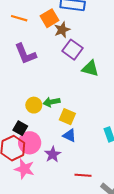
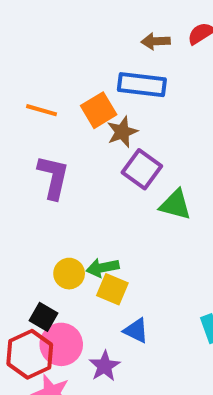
purple L-shape: (25, 54) -> (53, 177), turned -145
yellow square: (67, 117) -> (112, 289), moved

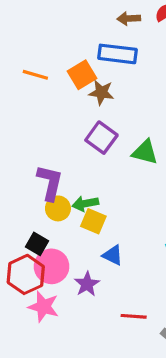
brown star: (122, 132) -> (101, 93), turned 30
purple square: (142, 169) -> (101, 138), moved
purple L-shape: (53, 177) -> (50, 183), moved

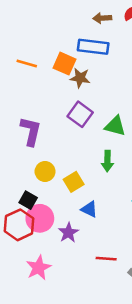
orange square: (82, 75) -> (65, 64), turned -35
purple L-shape: (50, 183) -> (31, 131), moved
green arrow: (85, 204) -> (107, 161), moved, turned -78
yellow square: (93, 221) -> (74, 182), turned 36
pink star: (43, 307) -> (39, 268), moved, turned 30

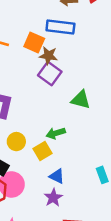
purple square: (80, 114) -> (50, 74), moved
green arrow: (107, 161) -> (56, 133), moved, turned 72
purple star: (68, 233) -> (53, 198), moved

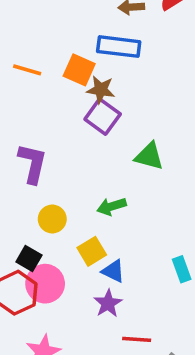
yellow square: (43, 151) -> (92, 251), moved

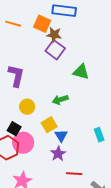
blue triangle: (113, 271) -> (61, 136), turned 32

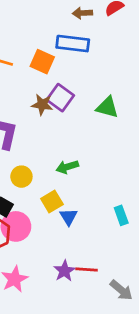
brown star: (54, 35) -> (42, 105), moved
green triangle: (81, 72) -> (107, 107), moved
purple star: (58, 154) -> (64, 271), moved

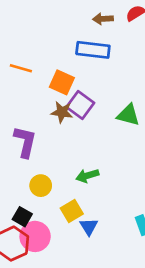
orange square: (42, 62) -> (62, 82), moved

